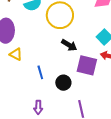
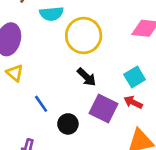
blue line: (40, 72) -> (41, 104), turned -32

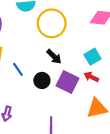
blue line: (41, 104) -> (18, 69), moved
black circle: (68, 124) -> (42, 80), moved

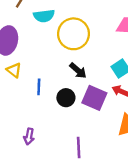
blue line: (18, 69) -> (39, 87), turned 40

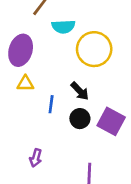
yellow triangle: (14, 70) -> (25, 83), turned -42
black arrow: (78, 71) -> (80, 91), moved

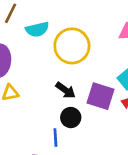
blue line: (51, 104) -> (55, 137), moved
purple square: (111, 121) -> (100, 96), moved

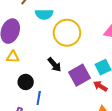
purple square: (100, 96) -> (79, 75), turned 30
black circle: (71, 118) -> (26, 82), moved

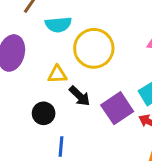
yellow triangle: (13, 57) -> (57, 74), moved
black circle: (26, 82) -> (44, 113), moved

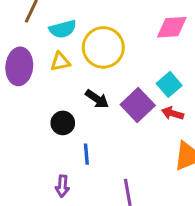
yellow triangle: (57, 74) -> (60, 62), moved

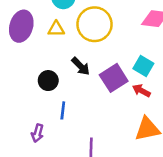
cyan square: (169, 84) -> (143, 66), turned -30

